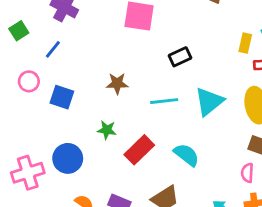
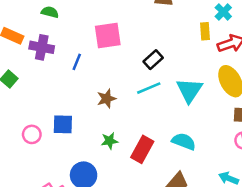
blue line: (53, 49) -> (77, 62), moved
pink circle: (29, 81) -> (32, 134), moved
cyan line: (164, 101) -> (149, 88), moved

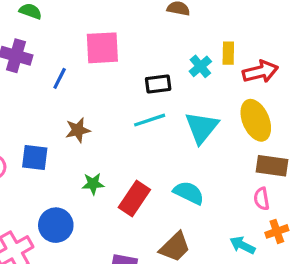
cyan cross: (223, 12) -> (200, 66), moved
black rectangle: (153, 60) -> (158, 84), turned 30
brown star: (106, 99) -> (78, 130), moved

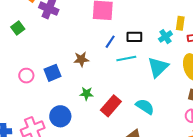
cyan cross: (200, 66) -> (165, 37), moved
blue line: (60, 78) -> (110, 42), moved
blue square: (35, 157) -> (52, 73), turned -36

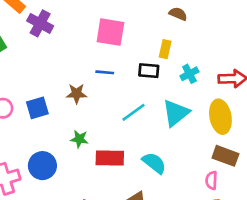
yellow rectangle: (180, 23) -> (165, 49), moved
blue line: (110, 42) -> (105, 72), moved, turned 56
cyan line: (126, 59) -> (134, 112), moved, turned -30
red rectangle: (111, 106) -> (110, 158), turned 45

